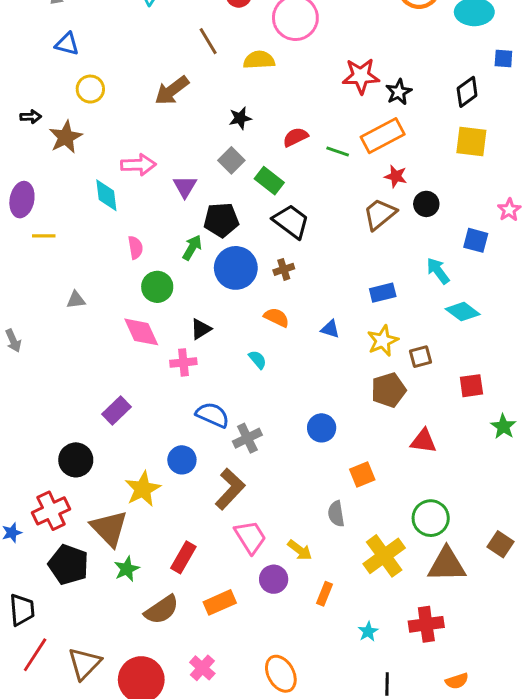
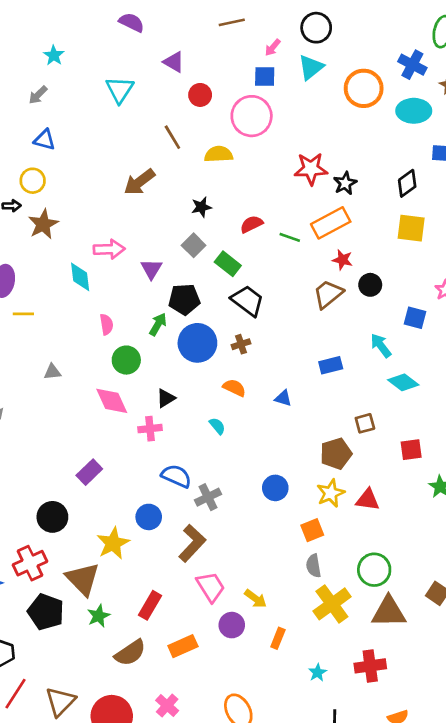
yellow circle: (90, 89) -> (33, 181), moved
yellow star: (383, 341) -> (331, 493), moved
gray semicircle: (336, 514) -> (314, 566), moved

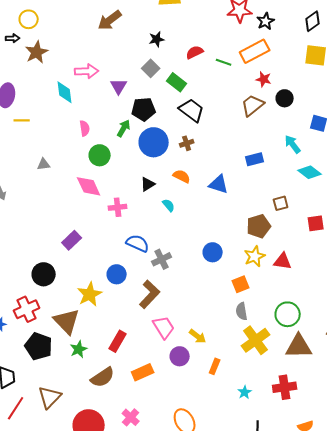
black triangle: (166, 398) -> (148, 184), moved
blue triangle: (283, 398) -> (219, 184), size x1.5
brown triangle: (60, 702) -> (50, 397), moved

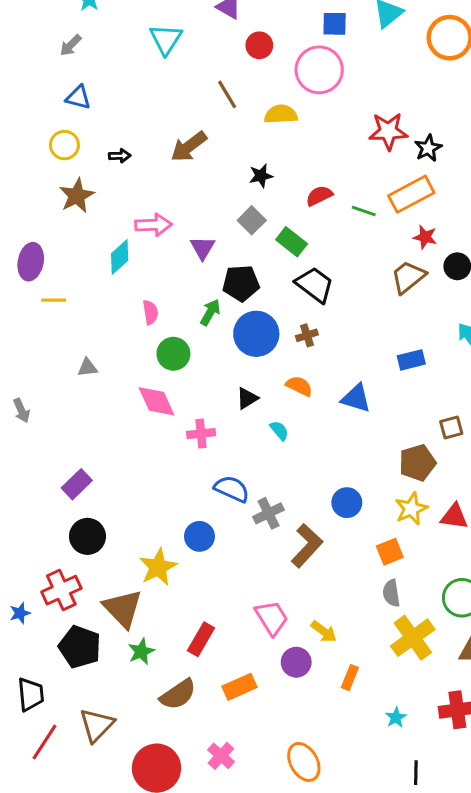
black arrow: (13, 38) -> (120, 156), moved
cyan diamond: (65, 92) -> (120, 257), turned 55
purple rectangle: (72, 240) -> (77, 484), moved
brown L-shape: (150, 294) -> (307, 546), moved

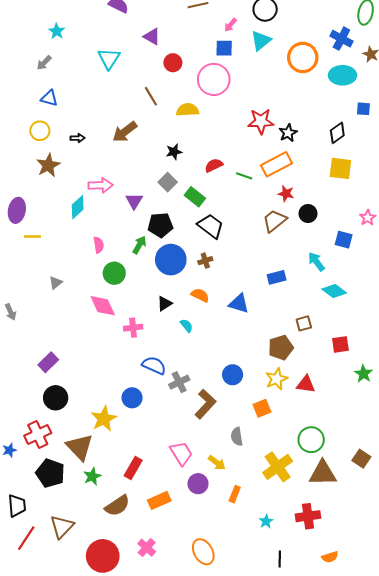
gray triangle: (87, 368) -> (56, 283), turned -32
gray semicircle: (391, 593) -> (237, 437), moved

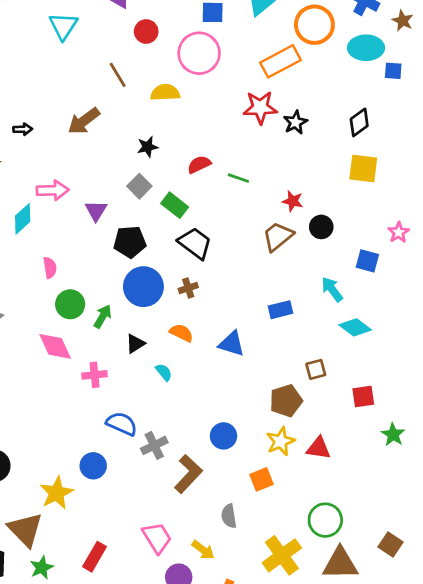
blue square: (363, 109) -> (393, 71), moved
orange rectangle: (277, 164) -> (281, 61), moved
green arrow: (139, 245) -> (103, 316), moved

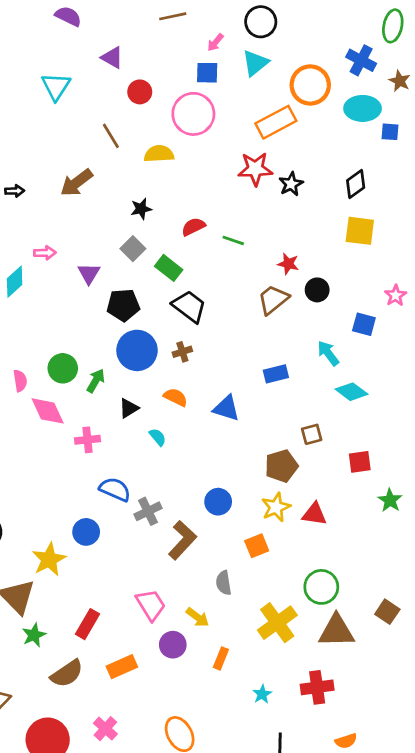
pink arrow: (52, 190) -> (45, 253), size x0.7
pink semicircle: (50, 268) -> (20, 381), moved

